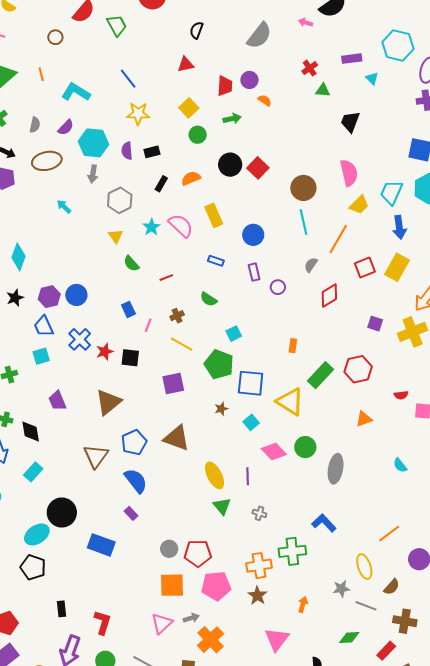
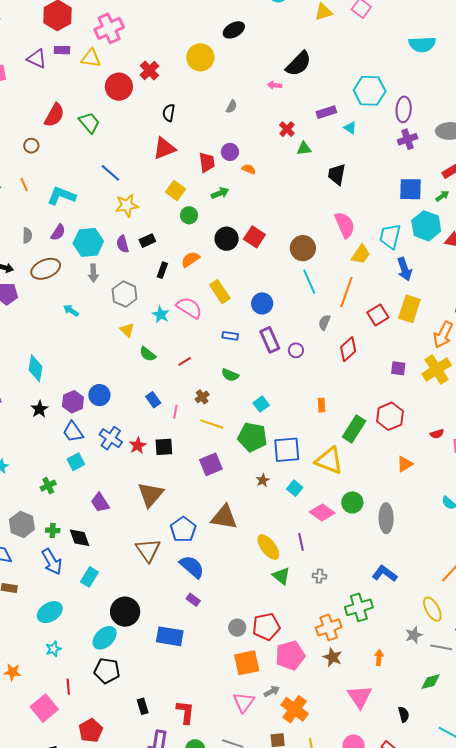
gray semicircle: (259, 36) -> (231, 107), size x0.5
red triangle: (186, 64) -> (164, 148), size x1.4
purple rectangle: (254, 272) -> (270, 340), size x1.4

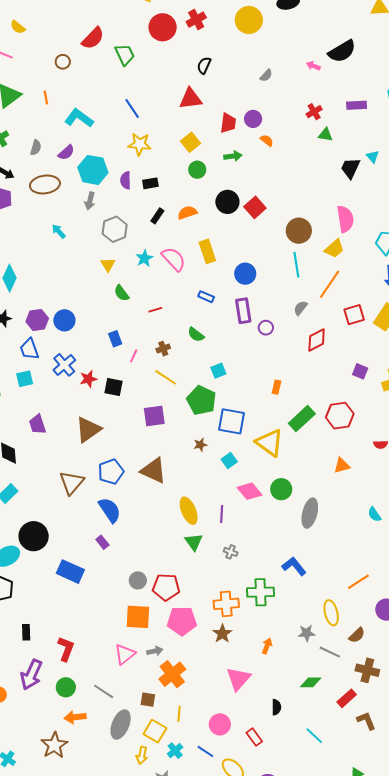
cyan triangle: (350, 128) -> (373, 157), moved
yellow trapezoid: (361, 254) -> (334, 249), moved

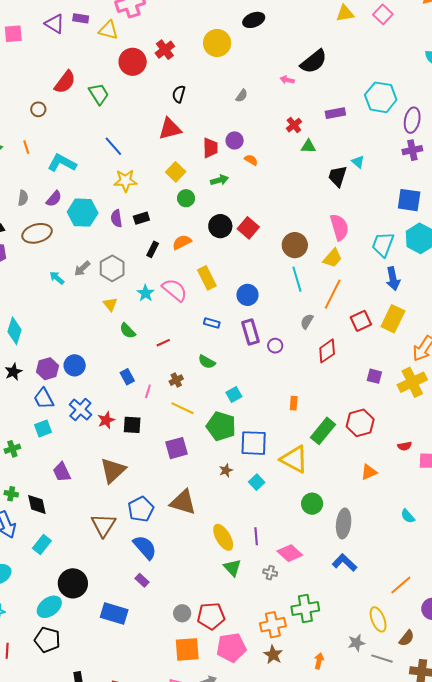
gray arrow: (90, 201) -> (82, 269), moved, turned 42
pink diamond: (250, 491) -> (290, 553), moved
blue L-shape: (294, 566) -> (345, 563), moved

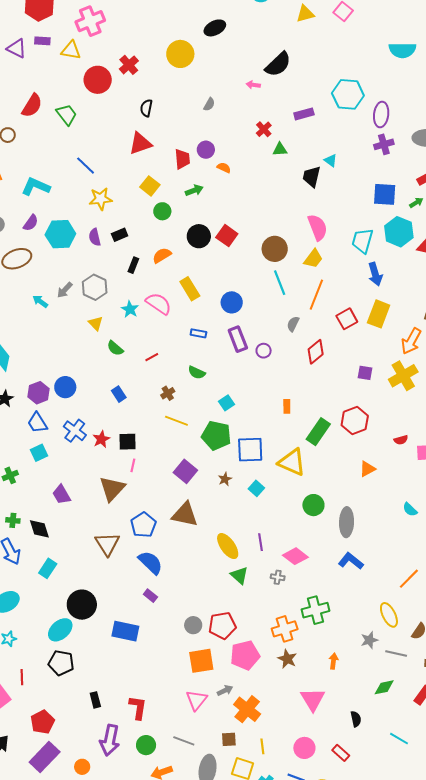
pink line: (148, 391) -> (133, 465), moved
purple square: (176, 448) -> (185, 471), moved, turned -30

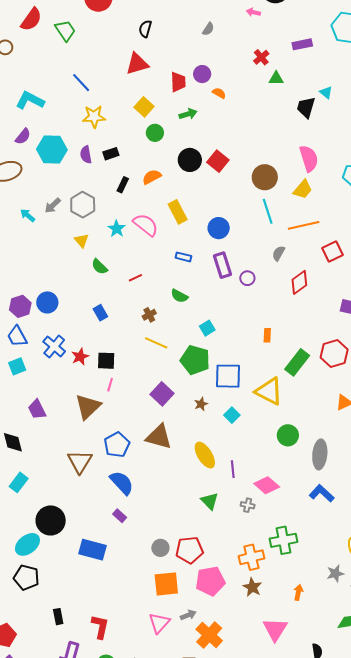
orange line: (316, 295) -> (304, 225), turned 52
yellow ellipse: (228, 546) -> (205, 455), moved

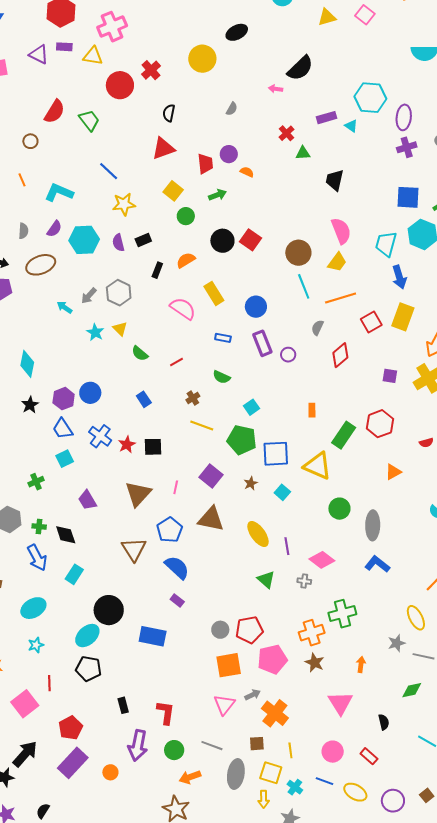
cyan triangle: (326, 92) -> (351, 126), moved
cyan star: (117, 229) -> (95, 332), moved
pink line: (110, 385) -> (176, 487), moved

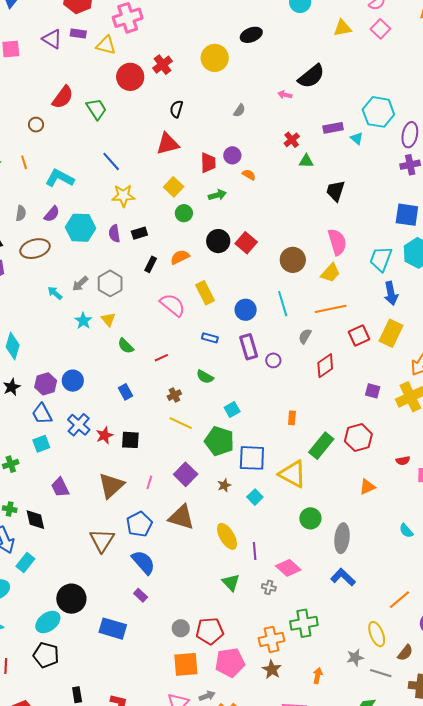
cyan line: (304, 286) -> (283, 304), moved
cyan rectangle: (74, 574) -> (25, 562), moved

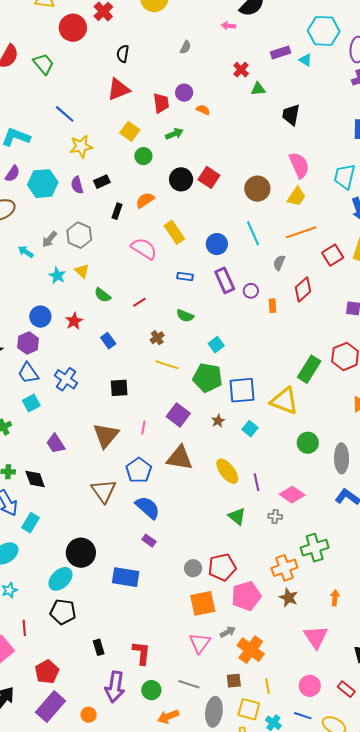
blue circle: (73, 381) -> (40, 317), moved
orange rectangle: (292, 418) -> (272, 306), moved
red star: (104, 435) -> (74, 321), moved

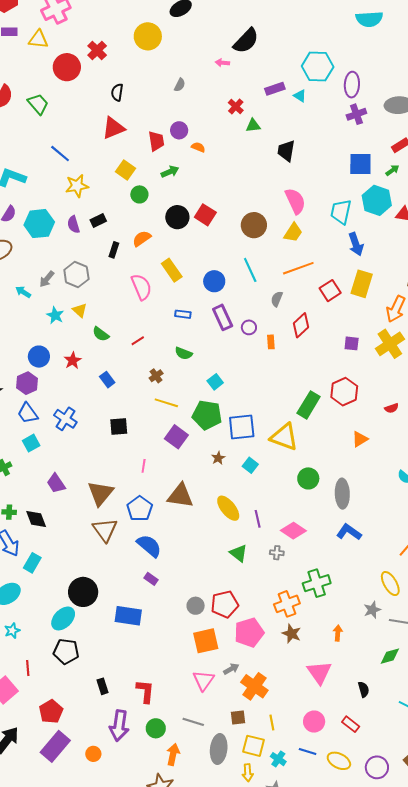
pink semicircle: (144, 249) -> (141, 287), turned 36
purple square: (178, 415) -> (176, 437), moved
brown triangle: (106, 435) -> (101, 493), moved
orange arrow: (168, 717) -> (173, 754), turned 125

